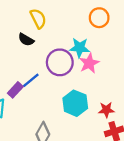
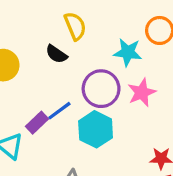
cyan star: (80, 48) -> (128, 52), moved
cyan hexagon: (75, 103) -> (96, 129), moved

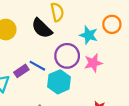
black semicircle: (56, 54) -> (42, 28), size x1.5
blue line: (59, 111) -> (37, 66), turned 56

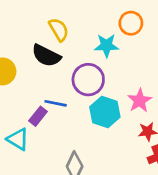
pink star: (93, 63) -> (140, 101), moved
cyan hexagon: (59, 82) -> (105, 112), moved

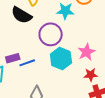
blue line: (56, 103) -> (27, 63), moved, turned -35
purple rectangle: (38, 116) -> (13, 58), turned 32

